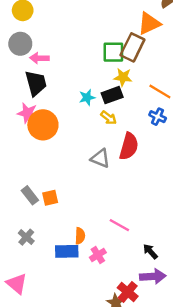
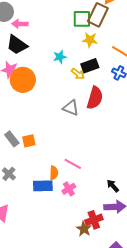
black trapezoid: (36, 83) -> (17, 45), turned 140
black rectangle: (112, 95) -> (90, 66), moved
pink line: (119, 225) -> (73, 164), moved
red cross: (128, 292) -> (94, 220), turned 30

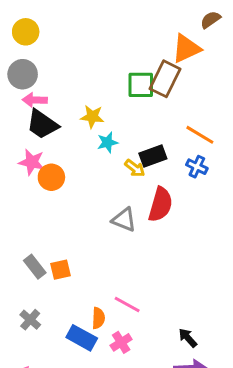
pink arrow: (20, 24) -> (35, 100), moved
yellow star: (90, 40) -> (92, 117), moved
orange circle: (23, 80) -> (51, 177), size x0.7
blue rectangle: (43, 186) -> (82, 338), turned 30

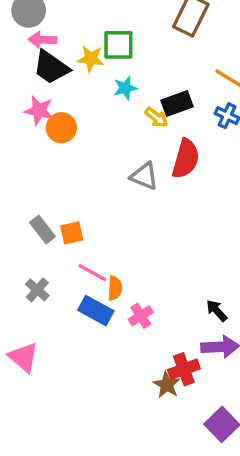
green square: (141, 85) -> (118, 45), moved
yellow star: (92, 117) -> (91, 59), moved
pink line: (127, 304) -> (92, 273), moved

